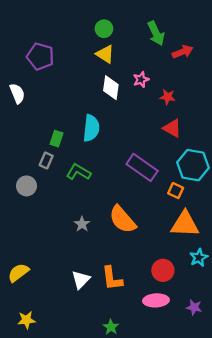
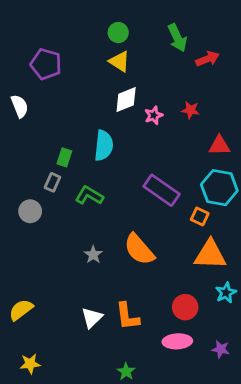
pink star: (141, 80) -> (154, 115), moved
white diamond: (111, 88) -> (126, 100), turned 60
red triangle: (172, 128) -> (219, 146), moved, turned -30

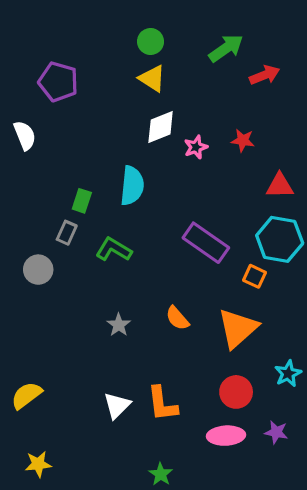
green arrow: (177, 38) -> (226, 48), turned -100
orange semicircle: (139, 249) -> (177, 318), size x0.6
orange triangle: (210, 255) -> (238, 328), moved, turned -44
purple star: (221, 349) -> (276, 432), moved

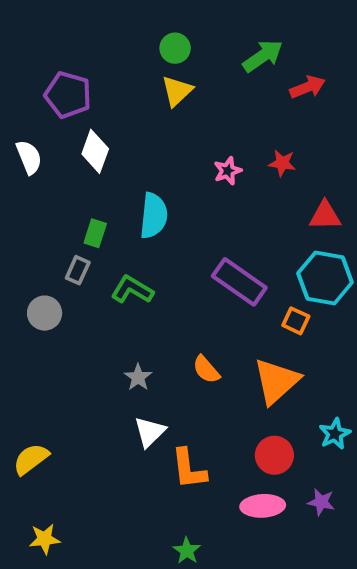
yellow triangle: (152, 78) -> (177, 91), turned 44
white diamond: (161, 127) -> (95, 151), moved, turned -48
white triangle: (117, 405) -> (150, 432), moved

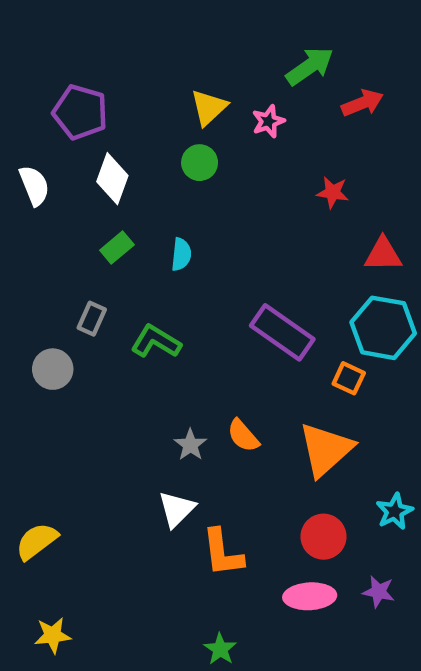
green circle: (175, 48) -> (200, 163), moved
pink star: (228, 171) -> (268, 121), moved
cyan semicircle: (154, 216) -> (181, 254), size x0.6
green rectangle: (95, 233) -> (117, 248), moved, turned 32
gray star: (138, 377) -> (190, 445), moved

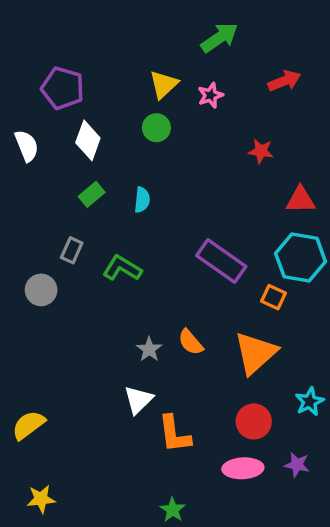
green arrow: (310, 66) -> (219, 38), moved

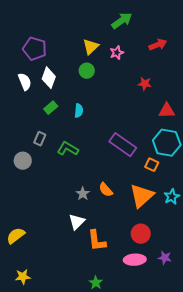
white semicircle: (27, 146) -> (25, 82), moved
cyan star: (310, 402) -> (172, 197), moved

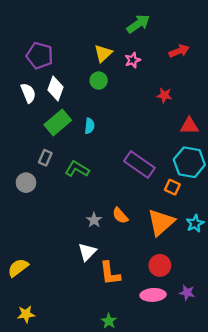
green rectangle: (51, 108) -> (58, 122), size x1.6

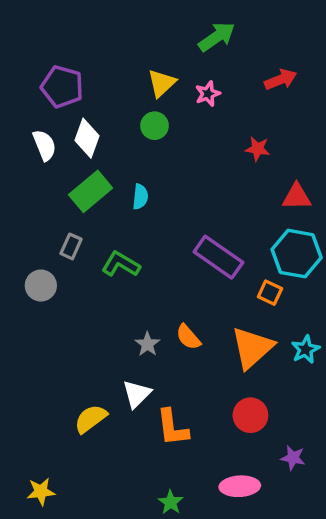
yellow semicircle: (18, 268) -> (91, 419), moved
pink ellipse: (153, 295) -> (240, 486), moved

